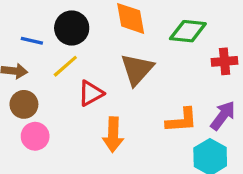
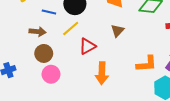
brown triangle: (137, 69) -> (117, 31), size x0.6

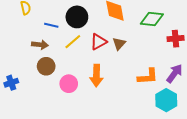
red triangle: (87, 46) -> (99, 42), moved
orange arrow: (102, 73) -> (96, 75), moved
pink circle: (51, 74) -> (69, 84), moved

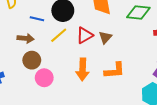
orange L-shape: (148, 77) -> (115, 71), moved
pink circle: (69, 84) -> (44, 78), moved

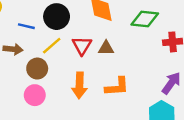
red triangle: (85, 35) -> (82, 46), turned -30
brown triangle: (105, 37) -> (106, 48), turned 48
brown circle: (32, 60) -> (37, 69), moved

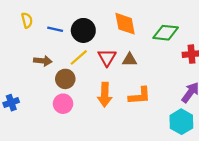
blue line: (26, 26) -> (55, 29), moved

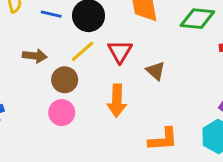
brown triangle: (130, 60) -> (156, 71), moved, turned 42
orange L-shape: (140, 96) -> (163, 139), moved

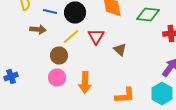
brown arrow: (35, 56) -> (38, 30), moved
orange arrow: (117, 101) -> (85, 82), moved

